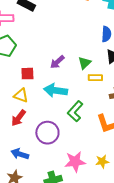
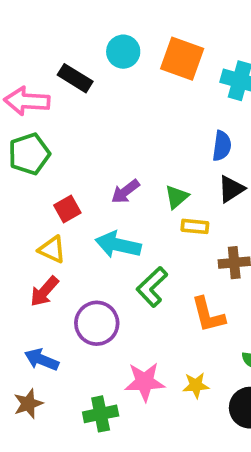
red square: (27, 74) -> (67, 209), turned -32

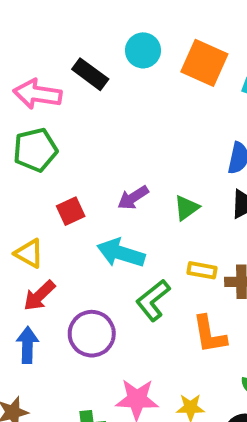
yellow rectangle: (195, 226) -> (202, 270), moved
yellow triangle: (52, 249) -> (29, 253), moved
blue arrow: (42, 360) -> (27, 345), moved, turned 64

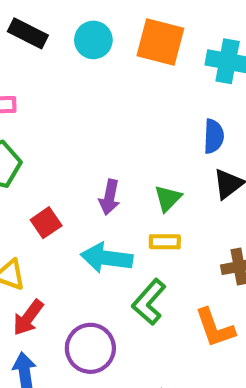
black rectangle: (90, 74) -> (28, 33), moved
purple arrow: (133, 198) -> (110, 197), turned -36
yellow rectangle: (202, 270) -> (165, 242), moved

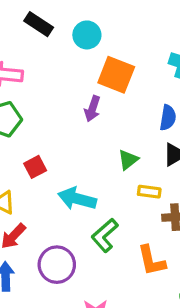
orange square: (160, 42) -> (116, 75), moved
purple arrow: (110, 197) -> (92, 109), moved
yellow rectangle: (165, 242) -> (149, 192), moved

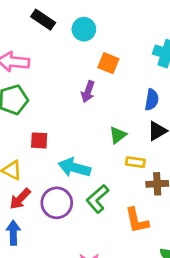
orange square: (116, 75) -> (108, 63), size x0.7
red square: (35, 167) -> (39, 140), turned 30
purple circle: (57, 265) -> (57, 203), moved

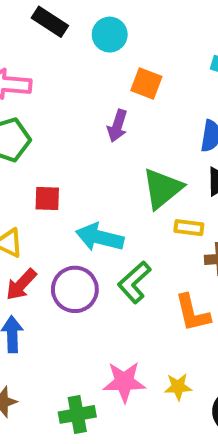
green triangle: (118, 135) -> (162, 188), size x1.6

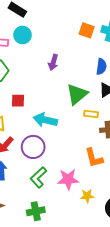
cyan circle: (110, 35) -> (23, 35), moved
orange square: (146, 83) -> (87, 30), moved
green L-shape: (134, 282) -> (38, 177), moved
pink star: (124, 382) -> (68, 179), moved

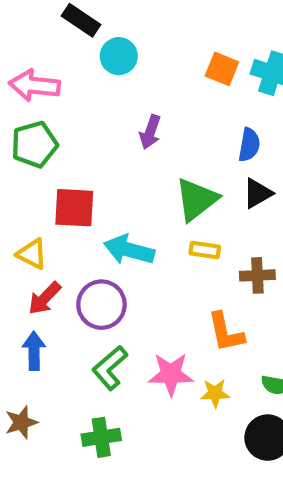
cyan circle: (23, 35) -> (119, 56), moved
red square: (18, 101) -> (74, 208), size x1.5
yellow rectangle: (91, 114) -> (205, 250), moved
yellow star: (87, 196) -> (215, 393), moved

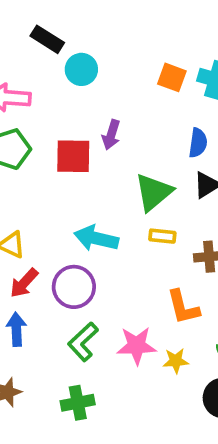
red square: (74, 208) -> (73, 156), moved

